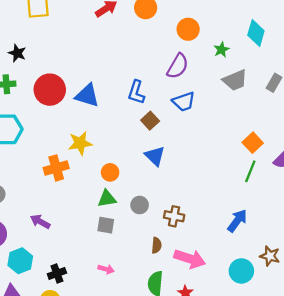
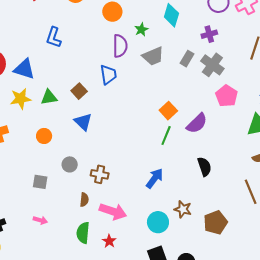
purple semicircle: (178, 66) -> (120, 46), moved, turned -30
blue L-shape: (136, 92) -> (54, 37), moved
blue trapezoid: (184, 102) -> (108, 75), turned -80
yellow star: (80, 143) -> (21, 99), moved
green triangle: (107, 199) -> (49, 97), moved

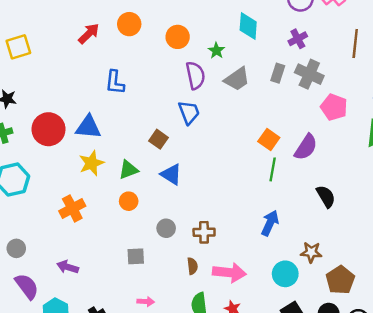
green triangle: (49, 97) -> (128, 170), moved
brown pentagon: (215, 222) -> (340, 280), moved

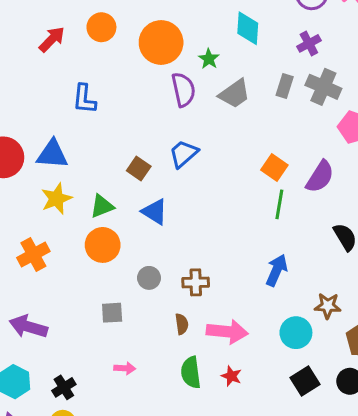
orange circle: (178, 37) -> (161, 42), size x1.5
blue trapezoid: (189, 112) -> (184, 154), moved, turned -110
orange circle: (129, 201) -> (103, 245), size x1.5
purple arrow: (68, 267) -> (28, 327), size x1.4

